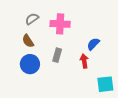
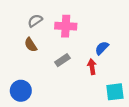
gray rectangle: (57, 55) -> (62, 60), turned 40
blue circle: (30, 64) -> (21, 91), moved

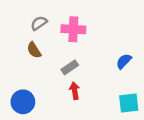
blue semicircle: (102, 48) -> (124, 61), moved
red arrow: (92, 67) -> (75, 91), moved

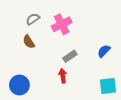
pink cross: (73, 29) -> (62, 24), turned -30
gray rectangle: (70, 67) -> (70, 56), moved

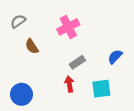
gray semicircle: (33, 19) -> (18, 21), moved
cyan square: (108, 86) -> (101, 89), moved

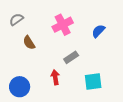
blue semicircle: (115, 57) -> (98, 31), moved
red arrow: (69, 84) -> (55, 77), moved

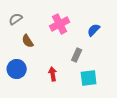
gray rectangle: (71, 57) -> (77, 55), moved, turned -32
blue circle: (20, 87) -> (17, 69), moved

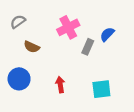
brown semicircle: (28, 41) -> (32, 47), turned -32
gray rectangle: (77, 55) -> (88, 47), moved

